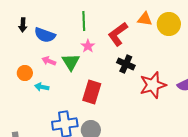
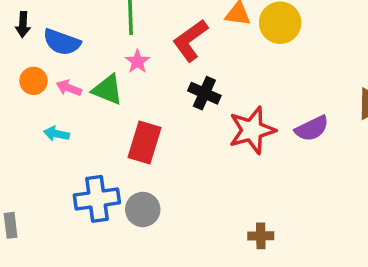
green triangle: (71, 62) -> (108, 90), turned -36
orange circle: (25, 73) -> (34, 81), moved

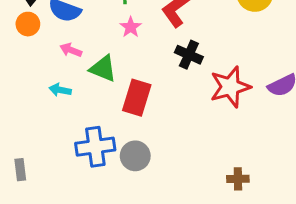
orange circle: (34, 81) -> (28, 24), moved
green triangle: (108, 90) -> (103, 68), moved

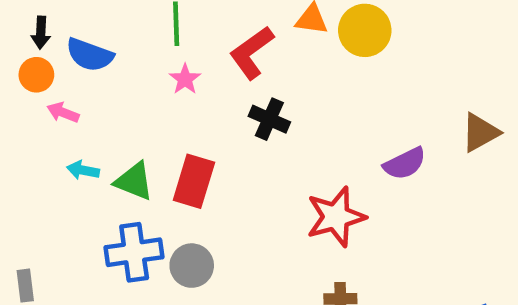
pink arrow: (71, 50) -> (63, 112), moved
green triangle: (103, 68) -> (134, 181), moved
red star: (230, 87) -> (336, 217), moved

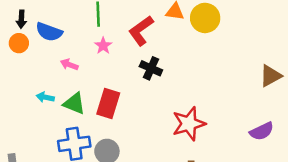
pink arrow: (63, 112) -> (69, 65), moved
purple semicircle: (405, 164) -> (262, 131), moved

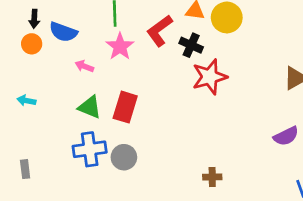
pink star: (103, 46) -> (120, 46), size x1.5
black cross: (151, 68) -> (191, 45), moved
cyan arrow: (45, 97) -> (26, 101), moved
red star: (189, 124) -> (210, 77), moved

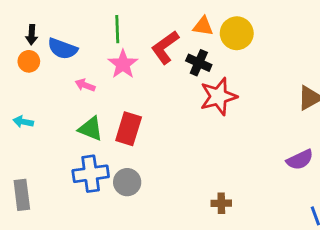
gray rectangle: (25, 169) -> (22, 195), size x1.5

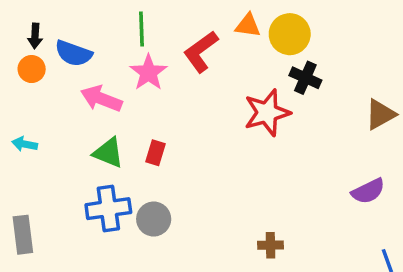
black cross: (199, 63) -> (305, 78), moved
pink arrow: (85, 85) -> (101, 99), size x1.6
red rectangle: (129, 129) -> (155, 153), size x0.6

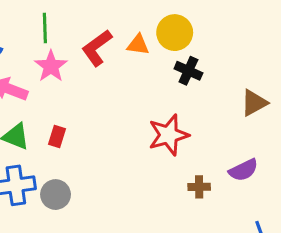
orange triangle: (248, 25) -> (138, 45), moved
red star: (267, 113) -> (169, 135), moved
brown cross: (271, 245) -> (199, 187), moved

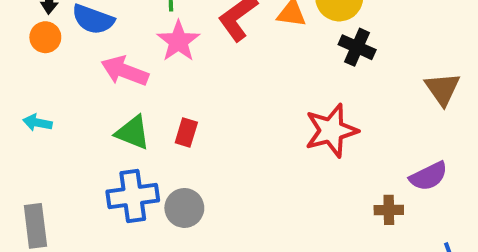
brown triangle: (254, 103) -> (442, 89), turned -36
brown cross: (199, 187) -> (389, 210), moved

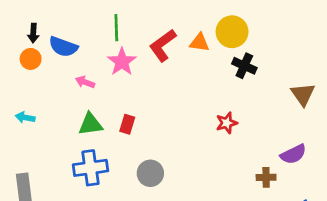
pink arrow: (125, 71) -> (85, 82), size x0.6
red star: (331, 131) -> (227, 123), size x0.6
green triangle: (133, 133) -> (90, 124), turned -30
gray circle: (184, 208) -> (150, 173), moved

